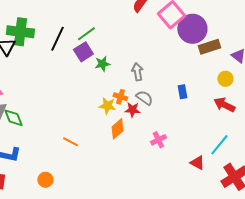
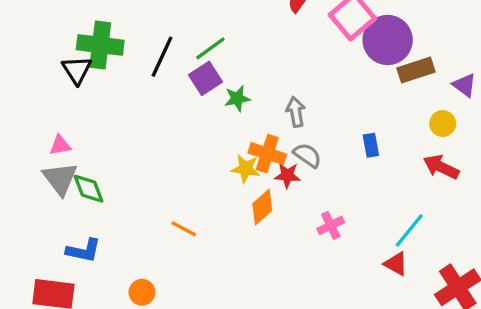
orange cross: (120, 97) -> (267, 154), size x1.5
cyan line: (219, 145) -> (409, 230), moved

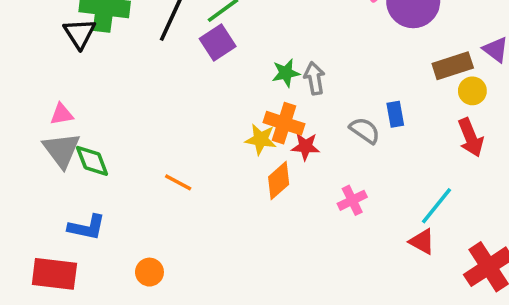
brown rectangle: (416, 70) -> (453, 66), moved
green star: (237, 98) -> (286, 73), moved
gray semicircle: (307, 155) -> (365, 130), moved
red arrow: (441, 167) -> (471, 138), turned -138
orange line: (184, 229) -> (178, 182), moved

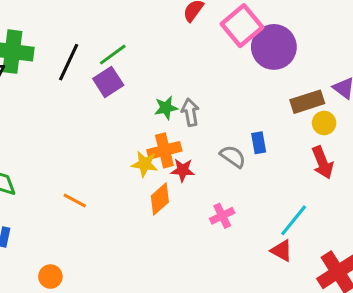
orange cross: (284, 123) -> (164, 150), turned -32

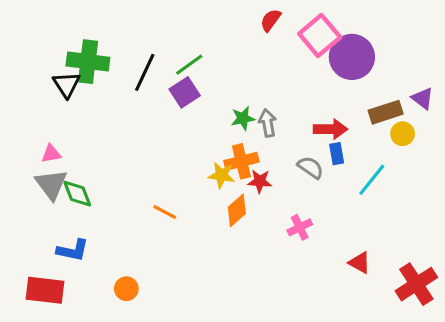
red arrow: (323, 163) -> (330, 129), moved, turned -68
orange line: (75, 201) -> (165, 212), moved
cyan line: (294, 220) -> (372, 180), moved

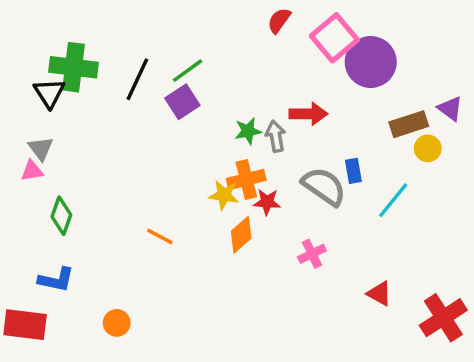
red arrow: (330, 129) -> (308, 114), moved
gray semicircle: (310, 167) -> (324, 186), size x1.5
gray triangle: (51, 184) -> (41, 148), moved, size x0.7
green diamond: (77, 194) -> (61, 216), turned 40

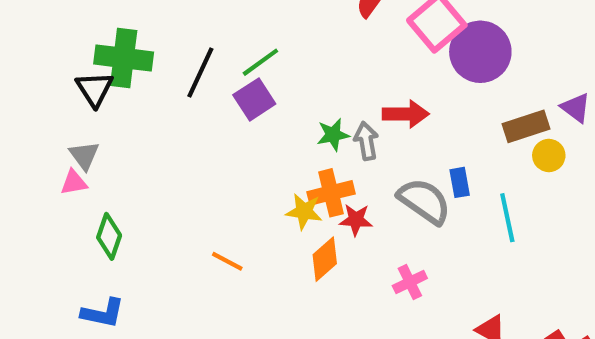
cyan line: (393, 200) -> (507, 218), turned -51

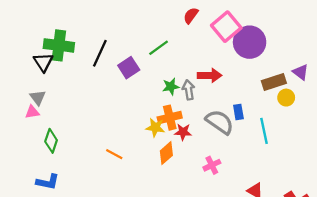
green line: (260, 62) -> (159, 48), moved

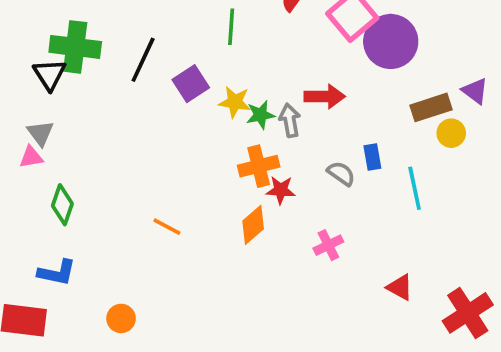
green line: (159, 48) -> (231, 27), moved, turned -50
gray semicircle: (220, 122) -> (341, 174), size x0.6
yellow star: (155, 128) -> (235, 102), moved

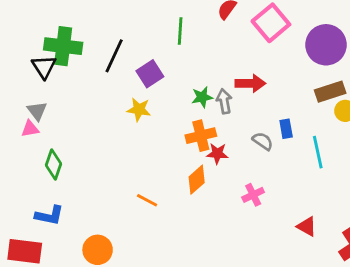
purple circle: (391, 41) -> (326, 45), moved
yellow star: (235, 102) -> (139, 109), moved
orange line: (167, 227) -> (147, 200), moved
orange circle: (121, 318) -> (98, 250), size x1.4

